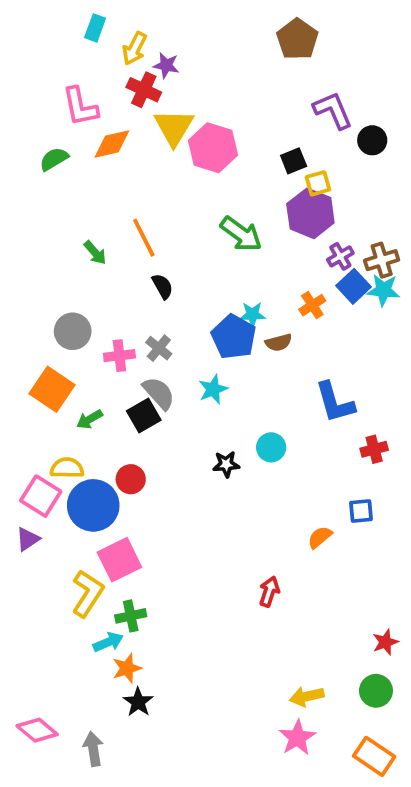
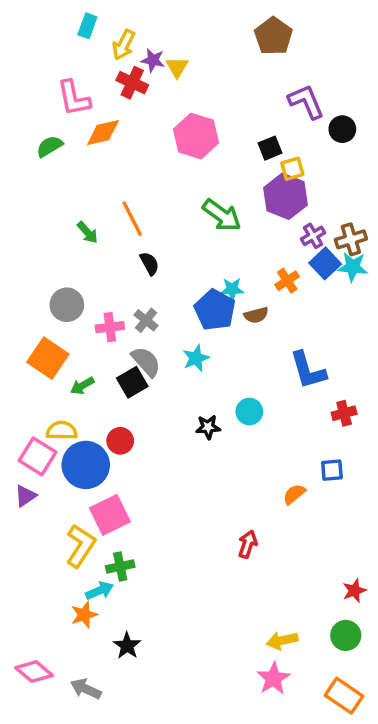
yellow triangle: (174, 127) -> (177, 67), moved, size x0.6
orange star: (127, 668) -> (84, 615), moved
gray arrow: (93, 749) -> (86, 689), turned -56

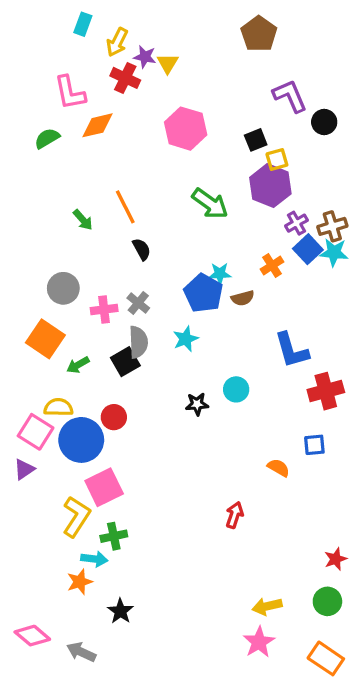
gray semicircle: (146, 362) -> (138, 342), turned 40
red cross: (344, 413) -> (326, 391), size x1.5
orange semicircle: (294, 494) -> (279, 468), turned 70
cyan arrow: (100, 591) -> (94, 559), turned 30

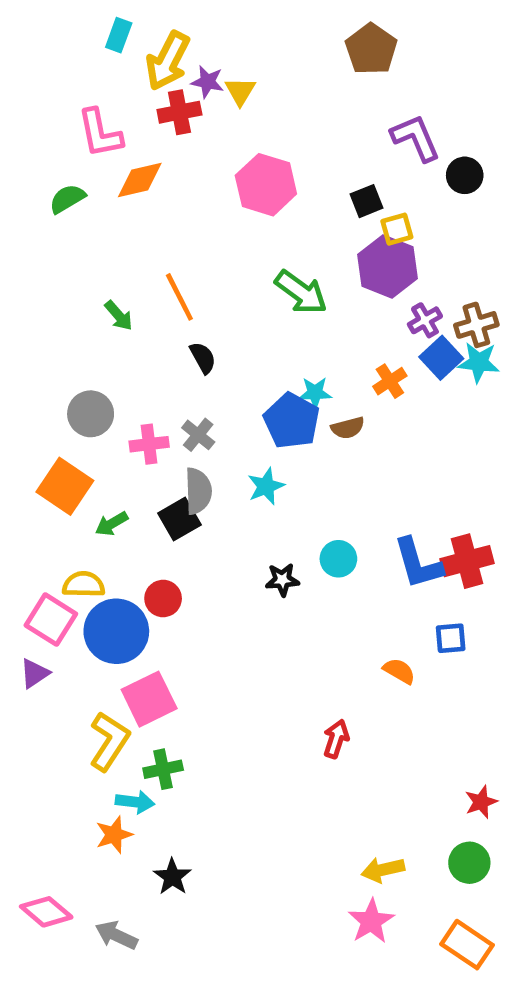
yellow arrow: (117, 42) -> (168, 61), size x1.4
red cross: (125, 78) -> (179, 112), turned -36
blue L-shape: (292, 350) -> (418, 563), moved

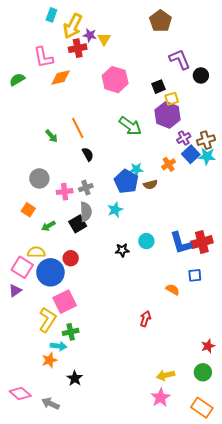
green semicircle: (67, 199) -> (17, 80), moved
gray cross: (198, 435) -> (86, 188), turned 32
orange square: (65, 486) -> (28, 210), size x0.6

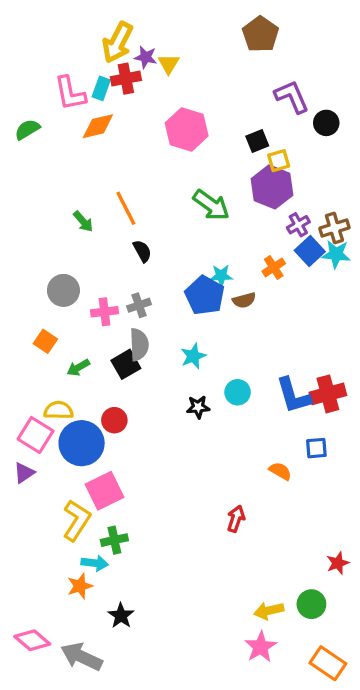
cyan rectangle: (51, 15) -> (101, 88), moved
cyan star: (115, 210) -> (193, 356), moved
green circle: (203, 372) -> (311, 604), moved
gray arrow: (50, 404) -> (82, 657), size x1.4

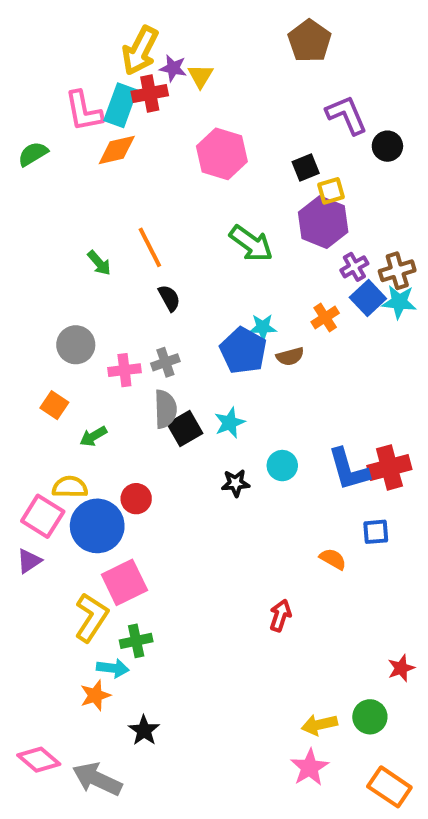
cyan rectangle: (101, 88) -> (121, 105), size x1.5
black square: (126, 364) -> (185, 429), moved

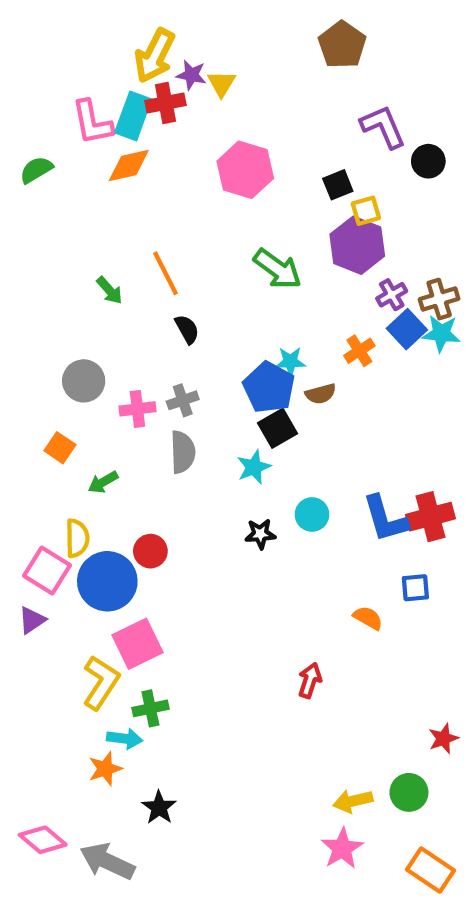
black square: (185, 429) -> (278, 428), moved
yellow semicircle: (70, 487) -> (77, 538), turned 88

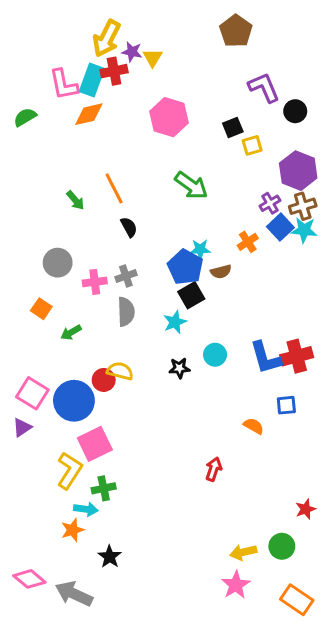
purple hexagon: (357, 245) -> (298, 171), moved
yellow semicircle: (77, 538) -> (120, 371), moved, turned -75

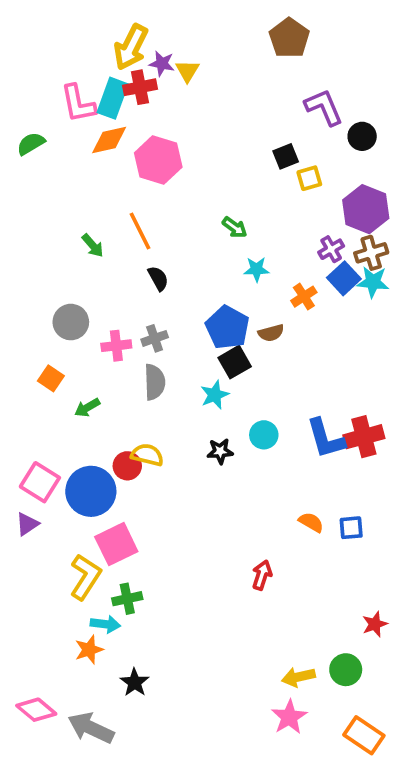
pink hexagon: (169, 117) -> (158, 160), moved
green arrow: (191, 185) -> (235, 227), size x0.6
cyan star: (200, 249) -> (256, 269), moved
blue square: (286, 405) -> (351, 528), moved

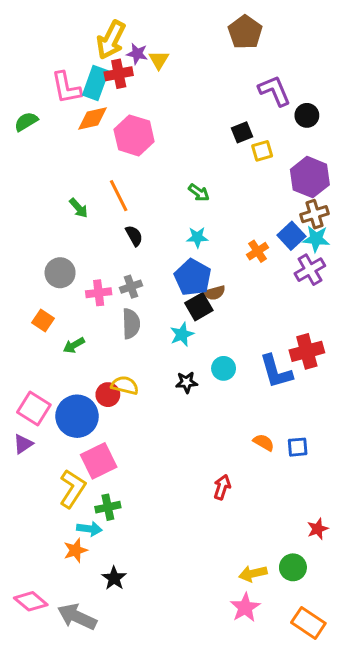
purple cross: (331, 249) -> (310, 270), moved, size x1.4
cyan star: (256, 269) -> (197, 237), moved
brown semicircle: (271, 333) -> (214, 293), moved
red cross: (364, 437) -> (307, 351), moved

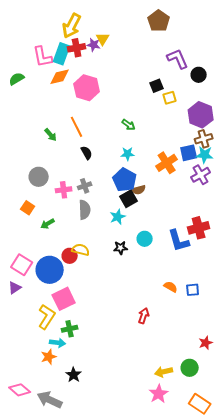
purple star: (137, 54) -> (94, 45), moved
blue square: (291, 236) -> (189, 153), turned 30
orange cross: (257, 251) -> (167, 163), size x1.5

